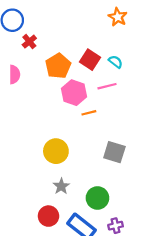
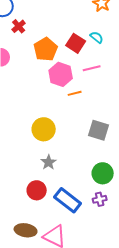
cyan semicircle: (116, 62) -> (97, 37), moved
green circle: (97, 198) -> (103, 173), moved

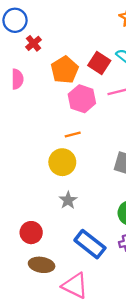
orange line: (75, 93) -> (73, 134), moved
red circle: (37, 190) -> (31, 233), moved
brown ellipse: (26, 230) -> (42, 265), moved

